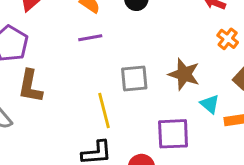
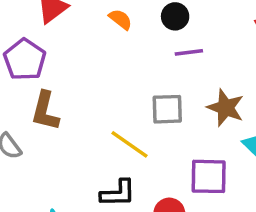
purple line: (90, 38) -> (189, 52), moved
yellow line: (104, 110) -> (130, 144), turned -44

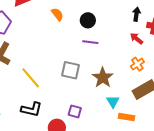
yellow line: (130, 144) -> (31, 78), moved
purple square: (209, 176) -> (75, 111), moved, size x0.6

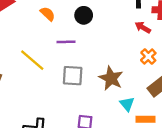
purple line: (90, 42) -> (66, 42), moved
yellow line: (31, 78) -> (32, 60), moved

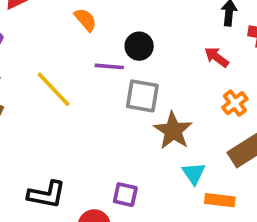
black circle: (84, 15) -> (139, 46), moved
red arrow: (143, 27) -> (216, 57), moved
gray square: (73, 76) -> (142, 96), moved

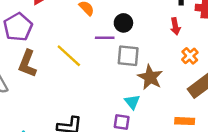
red arrow: (216, 57) -> (175, 26), turned -133
cyan triangle: (194, 173) -> (132, 102), moved

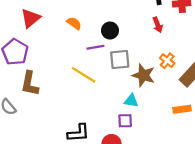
yellow line: (69, 56) -> (84, 75), moved
orange cross: (190, 56) -> (167, 61), moved
cyan triangle: (132, 102) -> (131, 101), turned -32

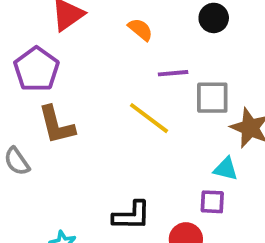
black circle: (110, 31) -> (214, 18), moved
brown L-shape: (30, 84) -> (57, 125), turned -30

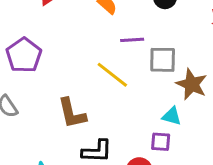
purple pentagon: (36, 69) -> (24, 55), moved
brown L-shape: (57, 125) -> (72, 113), moved

